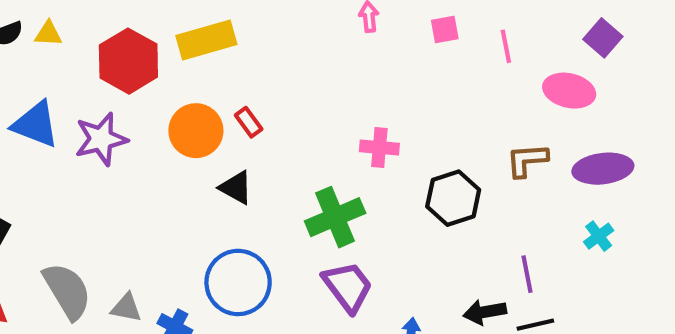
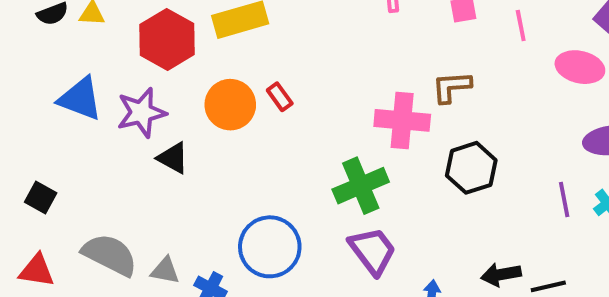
pink cross: (379, 148) -> (402, 120), size x1.5
brown L-shape: (527, 160) -> (452, 87), moved
black triangle: (236, 188) -> (173, 158), moved
purple line: (527, 274) -> (564, 199), moved
gray semicircle: (67, 291) -> (110, 255), turned -32

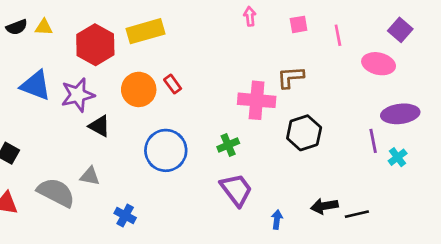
green cross: (361, 186) -> (228, 145), size x0.6
purple line: (564, 199) -> (373, 141), moved
blue circle: (270, 247) -> (166, 150), moved
gray triangle: (165, 271) -> (90, 176), moved

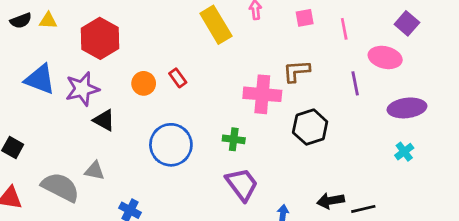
yellow rectangle: (145, 31) -> (216, 25), moved, turned 75
orange circle: (139, 89) -> (144, 83), size x0.7
purple line: (373, 141) -> (355, 83), moved
green cross: (228, 145) -> (234, 139), turned 30

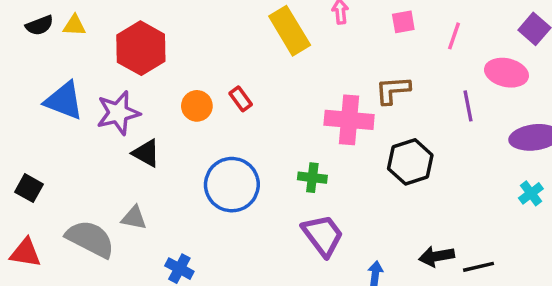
pink line: (344, 29) -> (454, 36), turned 30

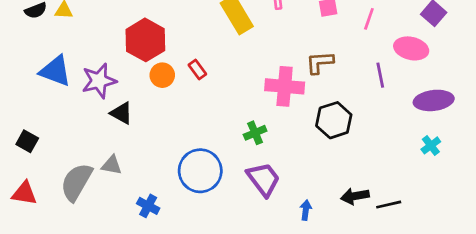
red hexagon: (141, 48) -> (145, 40), moved
green cross: (312, 178) -> (255, 133), turned -30
blue circle: (232, 185) -> (200, 171), moved
gray semicircle: (90, 239) -> (76, 182), turned -87

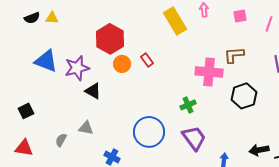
black square: (27, 141) -> (26, 111), turned 35
gray semicircle: (76, 182) -> (61, 140), size x0.5

